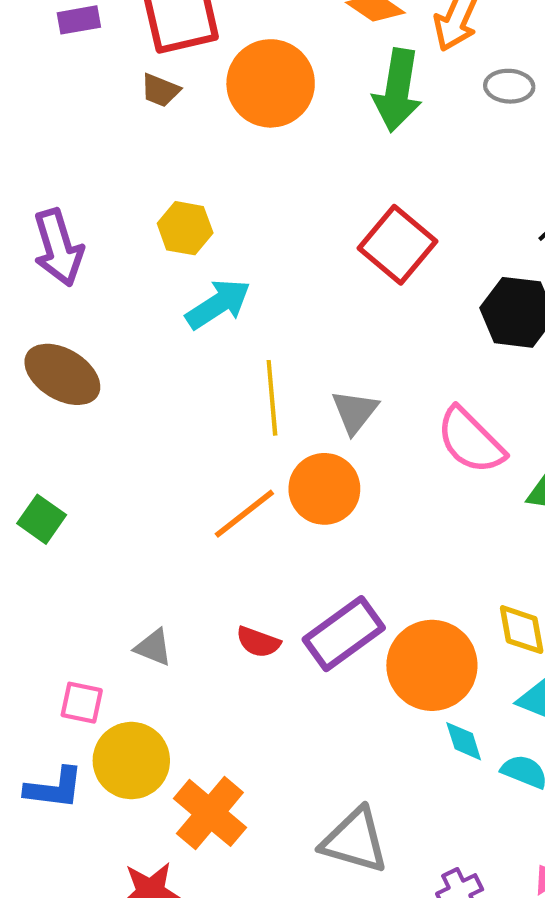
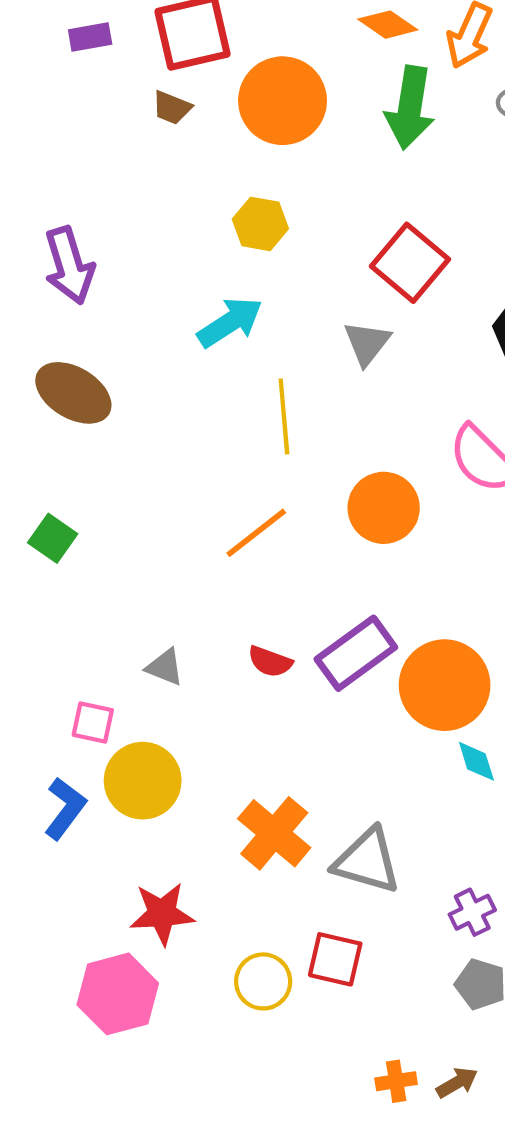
yellow hexagon: (185, 228) -> (260, 224), moved
gray triangle: (355, 412) -> (367, 343), moved
orange circle: (324, 489) -> (384, 508), moved
blue L-shape: (54, 788) -> (65, 808), turned -60
orange cross: (210, 813) -> (274, 833), moved

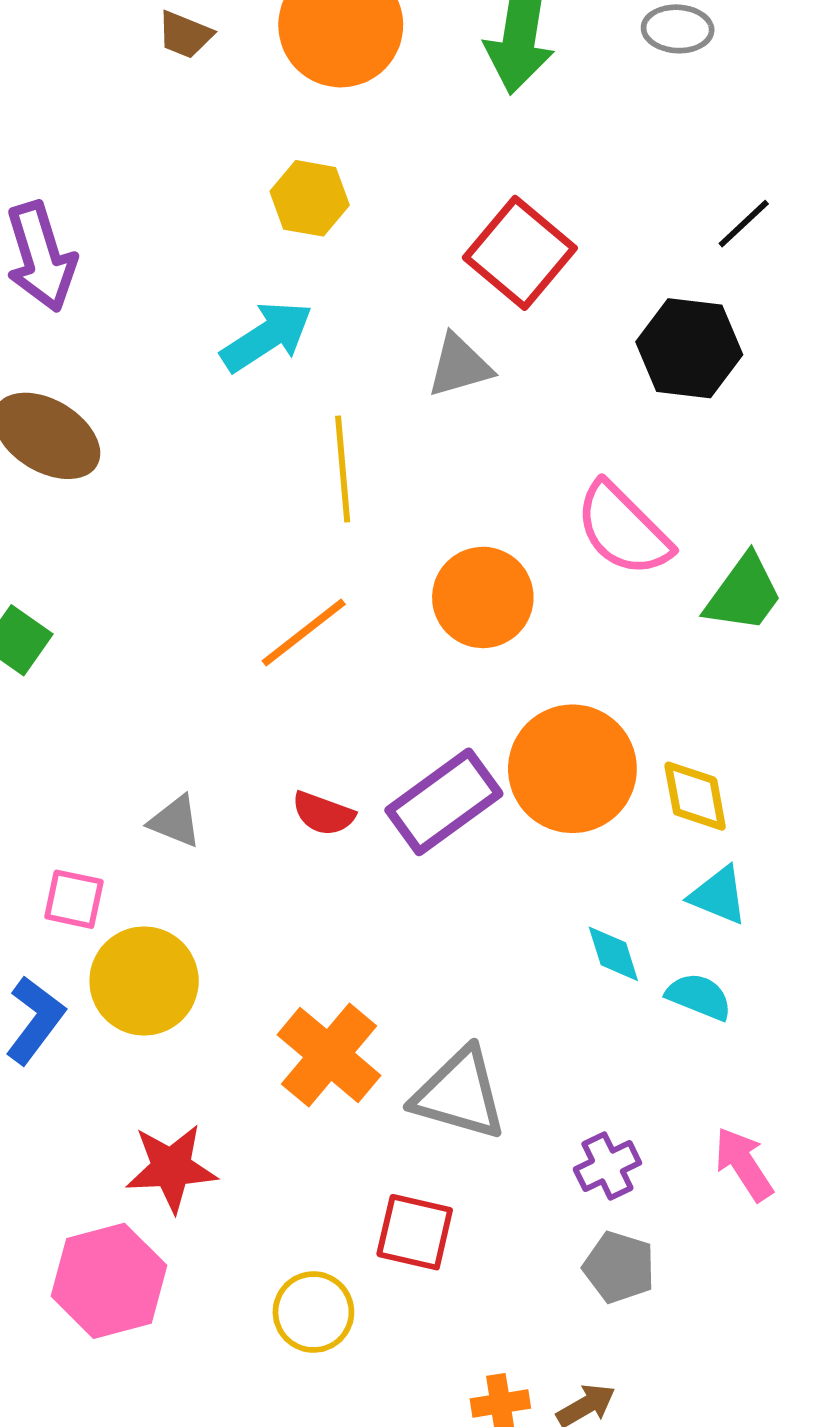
gray triangle: (367, 343) -> (459, 366), turned 36
orange circle: (445, 685) -> (572, 769), moved
yellow circle: (263, 981) -> (313, 1312), moved

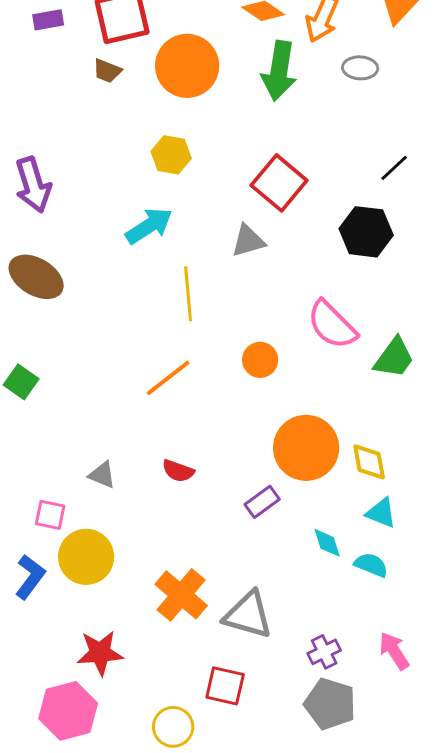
orange circle: (483, 597) -> (260, 360), size x0.7
purple rectangle: (444, 802) -> (262, 502), moved, size x0.6
gray pentagon: (619, 1267) -> (330, 704), size x1.4

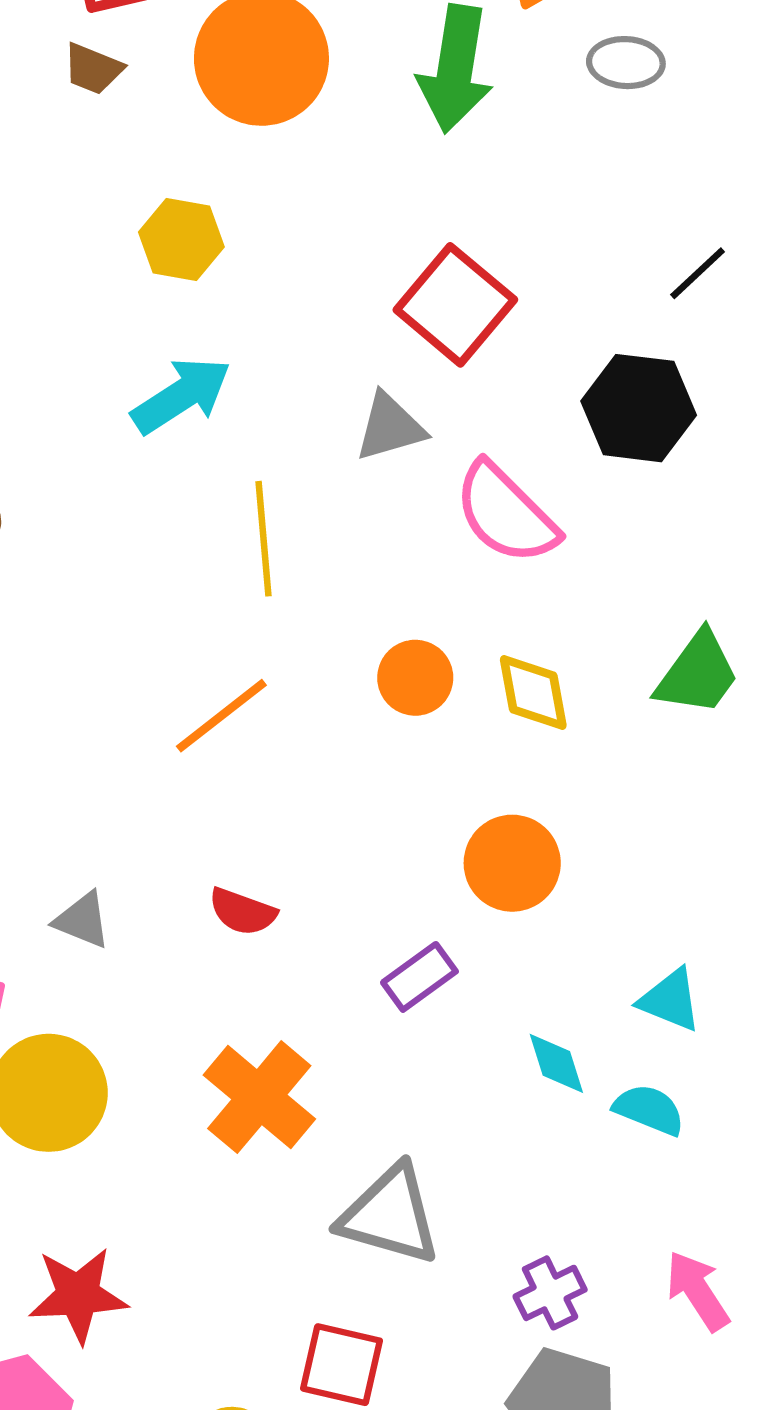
yellow hexagon: (171, 155) -> (181, 240), moved
pink semicircle: (332, 325) -> (506, 513), moved
orange circle: (306, 448) -> (512, 863), size x0.7
yellow diamond: (369, 462) -> (533, 693), moved
orange cross: (181, 595) -> (259, 1097), moved

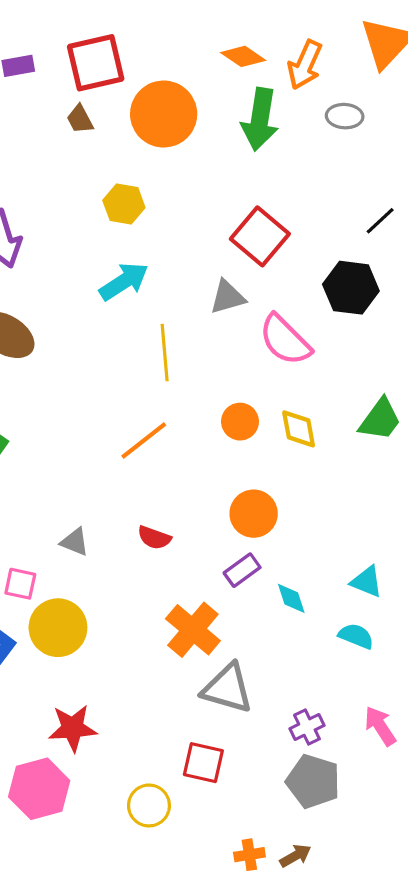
brown trapezoid: (93, 69) -> (80, 119), turned 40
orange circle: (512, 863) -> (254, 514), moved
cyan diamond: (556, 1063) -> (291, 598), moved
orange cross: (259, 1097) -> (193, 630), moved

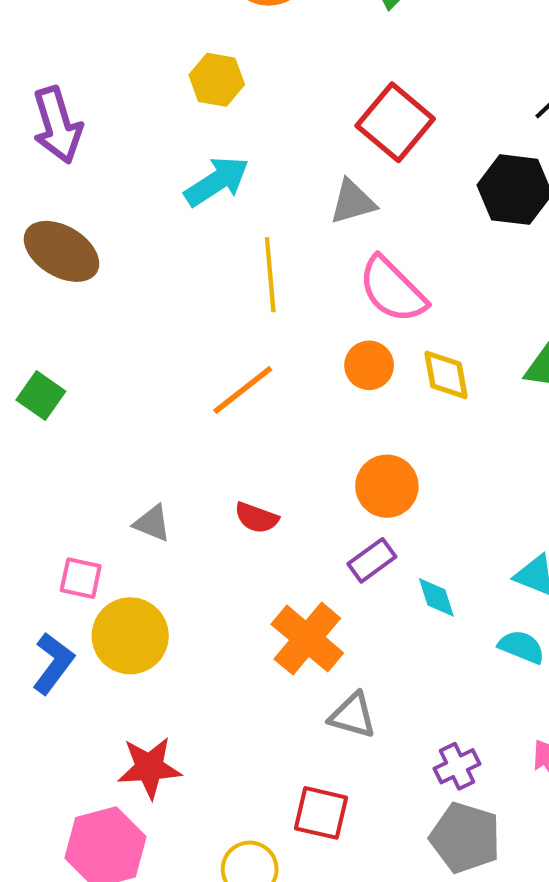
pink semicircle: (285, 340) -> (392, 290), moved
gray triangle: (227, 688) -> (353, 715), size x0.7

